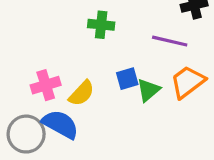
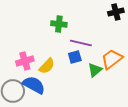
purple line: (170, 41) -> (81, 43), moved
green triangle: (148, 90) -> (95, 70), moved

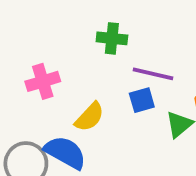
pink cross: (25, 61) -> (43, 81), moved

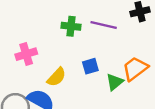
purple line: (153, 74) -> (104, 25), moved

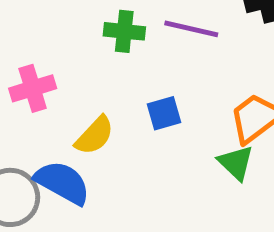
green triangle: (115, 82) -> (236, 163), moved, turned -36

